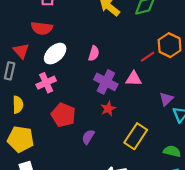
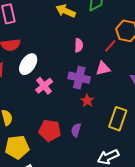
pink semicircle: (94, 53) -> (79, 45), moved
pink cross: (46, 83) -> (44, 86), moved
red pentagon: (63, 115) -> (50, 130), moved

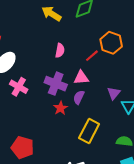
pink cross: (44, 86) -> (19, 87), turned -30
red pentagon: (50, 130) -> (23, 147), moved
purple semicircle: (76, 130) -> (79, 97), moved

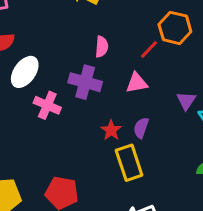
purple cross: (56, 84) -> (85, 82), moved
purple semicircle: (79, 97) -> (141, 128), moved
yellow rectangle: (89, 131) -> (129, 163), moved, turned -40

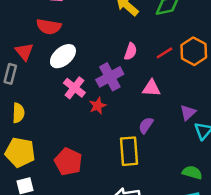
red line: (149, 50) -> (164, 53), moved
purple cross: (85, 82) -> (110, 77), turned 32
red star: (111, 130) -> (98, 106), moved

